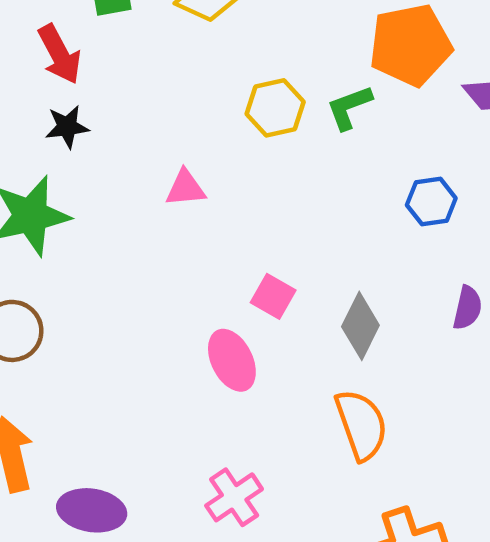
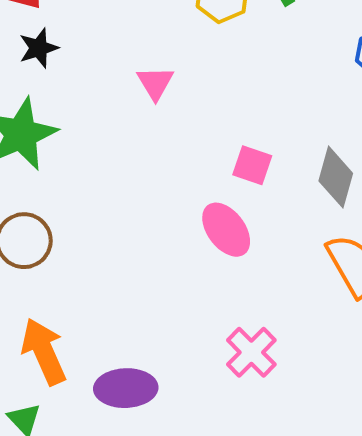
pink triangle: (185, 188) -> (155, 83), turned -45

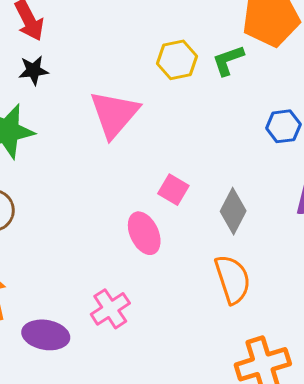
pink triangle: (155, 83) -> (114, 114), size x1.8
pink cross: (251, 352) -> (110, 309), moved

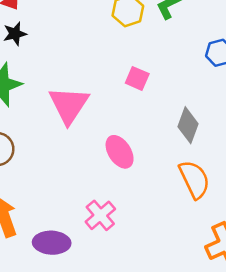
pink triangle: (114, 114) -> (69, 105), moved
pink square: (173, 190) -> (137, 78), moved

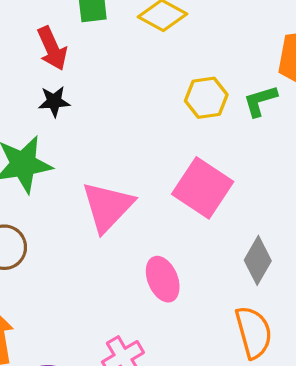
pink square: (137, 78) -> (203, 188), size x1.8

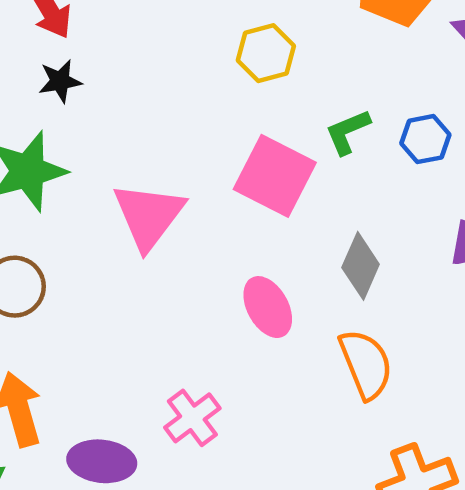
green L-shape: (260, 101) -> (348, 132), moved
pink ellipse: (163, 279) -> (268, 307), moved

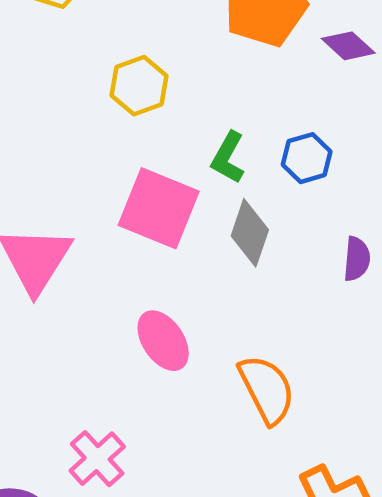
green L-shape: (348, 132) -> (228, 158), turned -33
gray diamond: (361, 266) -> (250, 233), moved

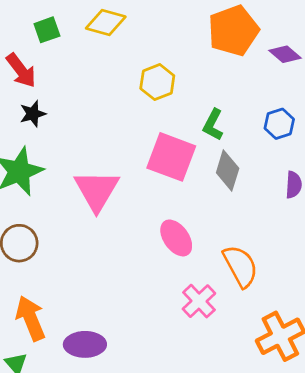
blue hexagon: (307, 158) -> (279, 124), moved
pink cross: (97, 459) -> (199, 301), moved

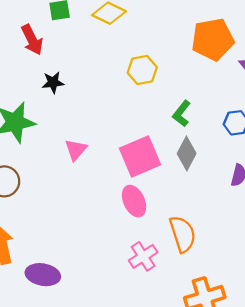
black star: (33, 114) -> (53, 82), moved
pink square: (171, 157) -> (140, 157), moved, turned 36
pink triangle: (97, 190) -> (76, 150), size x0.6

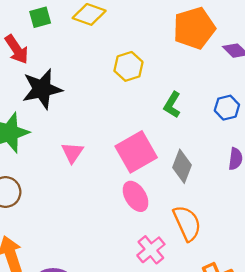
black star: (53, 82) -> (42, 89), size x1.8
gray diamond: (187, 153) -> (182, 166), moved

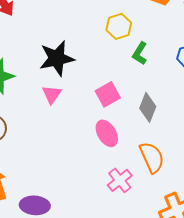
yellow hexagon: (128, 66) -> (119, 26), moved
black star: (42, 89) -> (57, 58), moved
pink square: (136, 152) -> (108, 94), size x0.7

